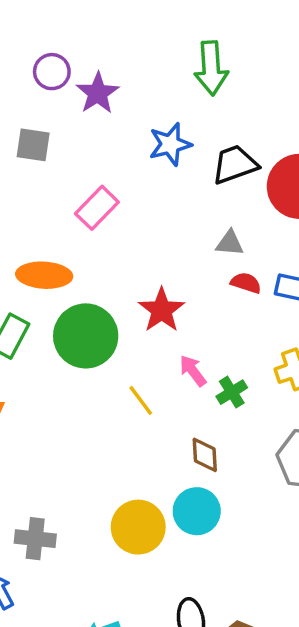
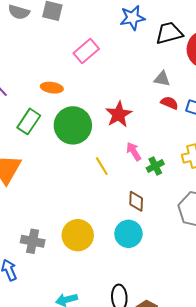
orange ellipse: (44, 275) -> (52, 88), size x0.7
yellow circle: (138, 527) -> (78, 235), moved

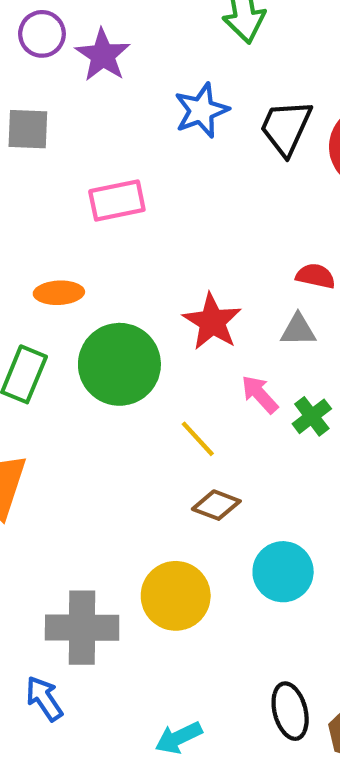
black trapezoid: (169, 33) -> (286, 128), turned -40
pink rectangle: (86, 51) -> (117, 200), turned 40
gray triangle: (162, 79) -> (298, 330), moved
brown diamond: (136, 201) -> (216, 505), moved, turned -60
gray cross: (33, 241) -> (82, 628), size x1.4

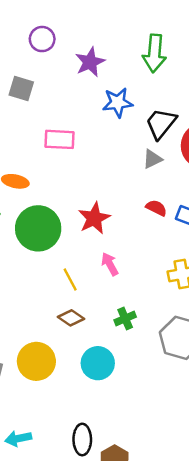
purple star: (103, 55) -> (90, 62), moved
gray triangle: (298, 330) -> (152, 159), moved, turned -40
green cross: (312, 416) -> (125, 319), moved

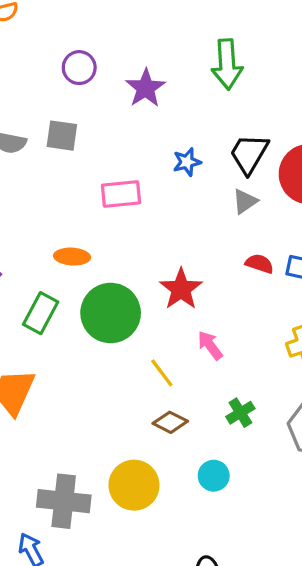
blue star: (118, 103) -> (187, 162), moved, size x0.7
cyan circle: (98, 363) -> (214, 476), size x0.7

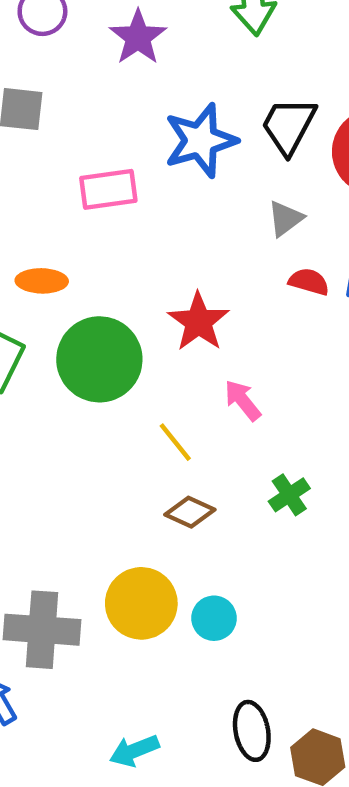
blue star: (187, 162) -> (201, 141), size x1.8
gray triangle: (245, 201) -> (285, 219), moved
cyan circle: (214, 476) -> (214, 618), moved

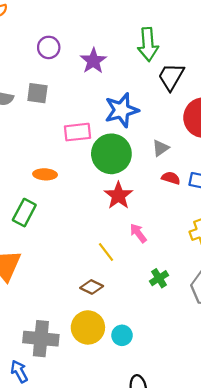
black trapezoid: (289, 126) -> (171, 77), moved
green circle: (99, 359) -> (111, 154), moved
brown diamond: (190, 512) -> (92, 287), moved

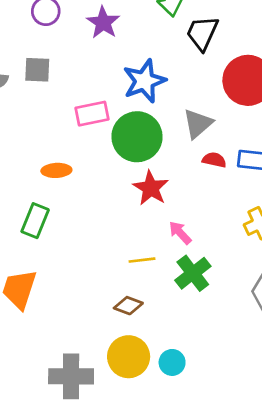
gray triangle: (161, 148) -> (198, 124), size x1.4
yellow line: (106, 252) -> (142, 260), turned -54
green cross: (159, 278) -> (193, 273), moved, size x1.5

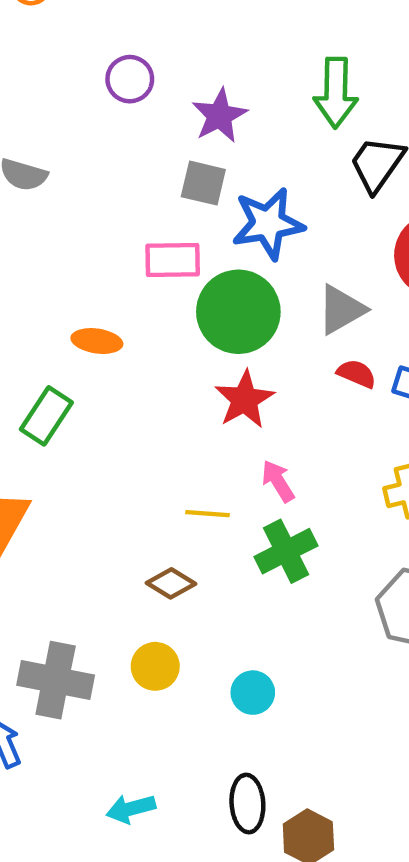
gray square: (37, 70) -> (203, 183), moved
yellow circle: (129, 357) -> (155, 666), size x0.7
cyan circle: (172, 362) -> (253, 693), moved

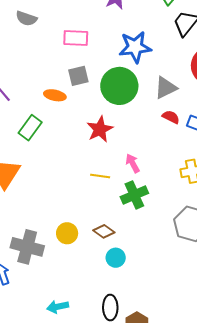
gray square: (203, 183) -> (78, 76), moved, turned -30
pink rectangle: (173, 260) -> (76, 38), moved
red star: (244, 399) -> (100, 129), moved
brown diamond: (171, 583) -> (104, 231), moved
yellow circle: (155, 666) -> (67, 233), moved

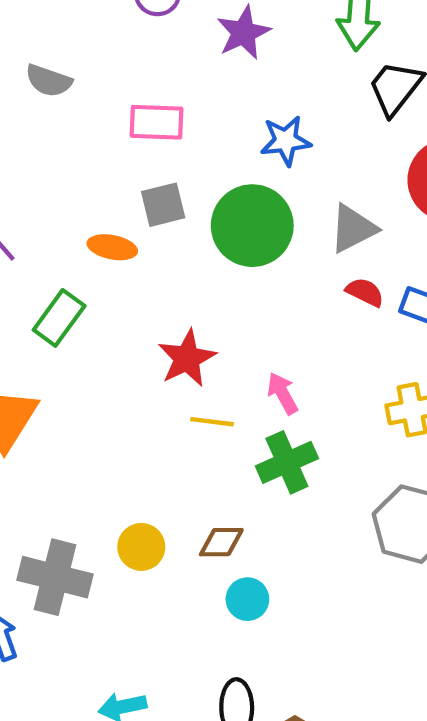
blue star: (135, 47) -> (286, 141), size x0.7
red star: (100, 129) -> (187, 358), moved
brown diamond: (104, 231) -> (221, 542), turned -35

